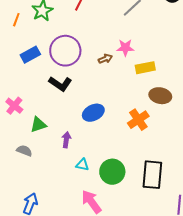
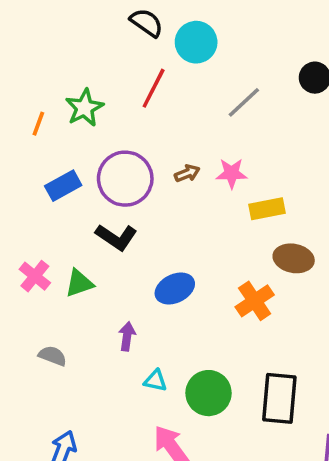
brown arrow: (105, 59) -> (187, 173), moved
green triangle: (38, 125) -> (79, 283), moved

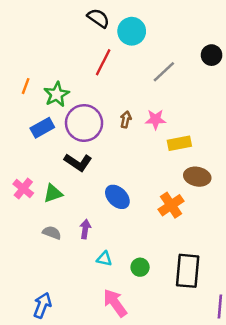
green star: (84, 108) -> (57, 94), moved
brown arrow: (187, 173) -> (126, 119), turned -56
blue ellipse: (175, 288) -> (117, 197), turned 70
gray semicircle: (53, 356) -> (52, 233), moved
green circle: (209, 393) -> (140, 267), size x0.6

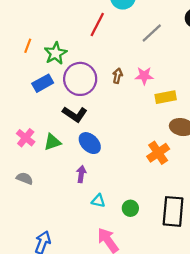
blue ellipse: (117, 197) -> (90, 143), moved
gray semicircle: (52, 233) -> (25, 178), moved

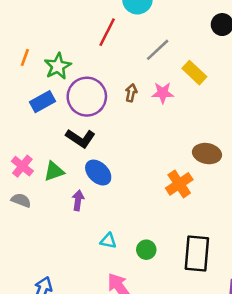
gray line: (152, 33) -> (158, 50), moved
yellow rectangle: (166, 97) -> (194, 73), moved, turned 54
purple arrow: (81, 174) -> (78, 200), moved
gray semicircle: (25, 178) -> (21, 200), moved

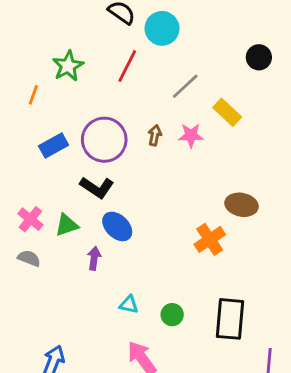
green star: (58, 66) -> (68, 66), moved

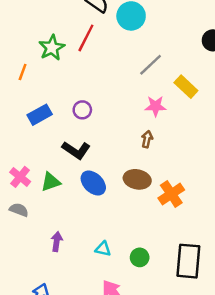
red line: (127, 66) -> (86, 38), moved
brown arrow: (155, 135) -> (147, 139), moved
purple circle: (104, 140) -> (82, 110), size x0.5
brown ellipse: (242, 205) -> (137, 179), moved
purple arrow: (94, 258) -> (57, 242), moved

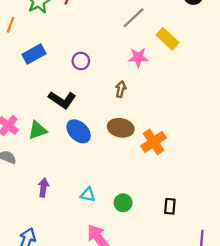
purple circle: (82, 110) -> (81, 61), moved
blue rectangle: (40, 115) -> (34, 54), moved
brown arrow: (147, 139) -> (121, 89), moved
black rectangle: (188, 261) -> (170, 206), size x0.5

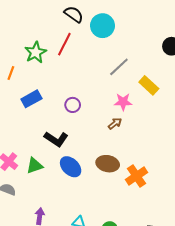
brown arrow: (121, 89) -> (115, 123), moved, turned 40

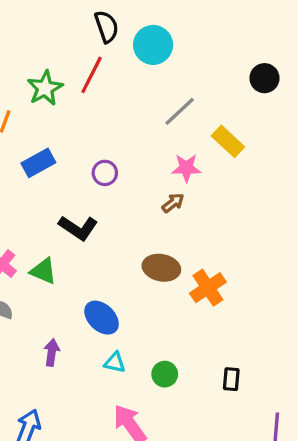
black semicircle: (74, 14) -> (107, 27), turned 36
green triangle: (35, 166) -> (43, 271), turned 42
blue ellipse: (71, 167) -> (102, 318), moved

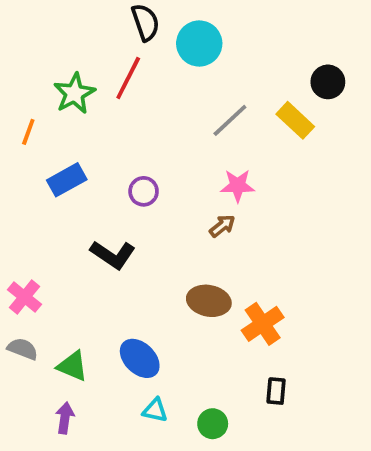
yellow rectangle: (228, 141) -> (295, 120), moved
green triangle: (43, 271) -> (72, 366), moved
purple arrow: (52, 353) -> (65, 418), moved
black rectangle: (231, 379) -> (276, 391), moved

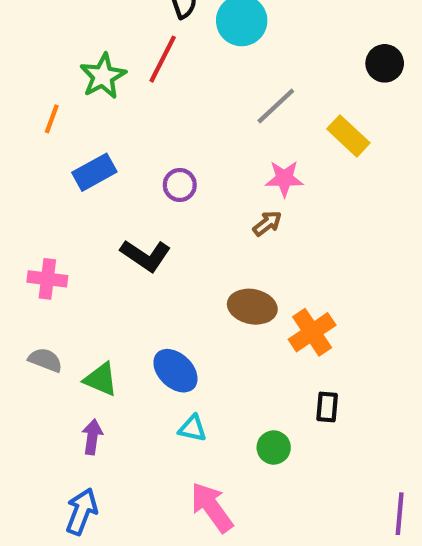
yellow rectangle: (295, 120) -> (348, 136), moved
pink cross: (24, 297) -> (47, 279), moved, turned -32
green circle: (213, 424) -> (274, 448), moved

